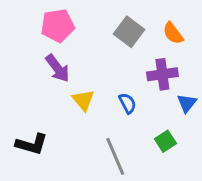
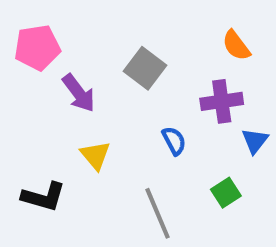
pink pentagon: (58, 26) -> (37, 48), moved
gray square: (129, 32) -> (145, 68), moved
yellow triangle: (83, 100) -> (95, 155), moved

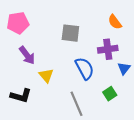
gray square: (145, 68) -> (70, 33), turned -30
purple arrow: (79, 93) -> (27, 55), moved
blue semicircle: (174, 141) -> (85, 68), size x1.6

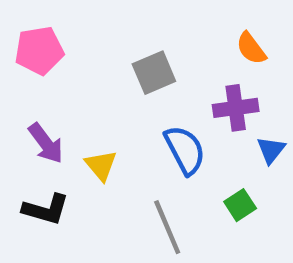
gray square: (70, 33) -> (154, 73), turned -30
purple arrow: (27, 55) -> (46, 143), moved

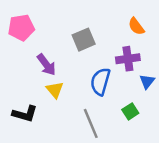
purple arrow: (46, 143) -> (46, 65), moved
blue semicircle: (185, 150) -> (100, 81), turned -136

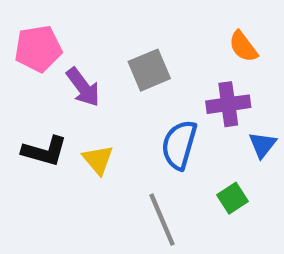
purple arrow: (46, 65) -> (83, 87), moved
black L-shape: (25, 114) -> (45, 151), moved

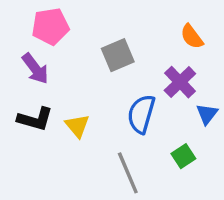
pink pentagon: (38, 49) -> (50, 26), moved
purple arrow: (83, 87) -> (35, 69), moved
purple cross: (228, 104) -> (180, 82), turned -36

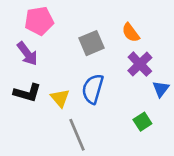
orange semicircle: (192, 37) -> (131, 33), moved
blue semicircle: (141, 114) -> (93, 89), moved
gray line: (128, 173) -> (77, 135), moved

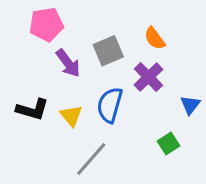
purple arrow: (27, 54) -> (68, 63), moved
purple cross: (140, 64) -> (148, 77), moved
gray line: (77, 135) -> (91, 159), turned 64

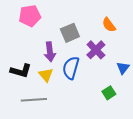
orange semicircle: (155, 38) -> (109, 25), moved
purple arrow: (68, 63) -> (50, 52), moved, turned 30
gray line: (91, 159) -> (34, 100), moved, turned 45

